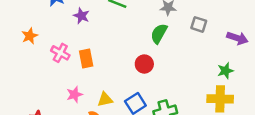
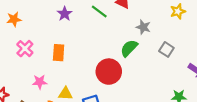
pink cross: (60, 53) -> (25, 49), moved
red circle: (144, 64) -> (109, 72), size x1.5

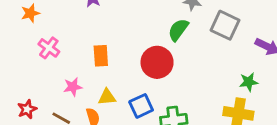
gray square: (166, 49) -> (225, 25), size x1.5
orange rectangle: (59, 53) -> (101, 56), moved

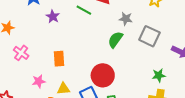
red circle: (157, 62) -> (103, 75), moved
green star: (249, 82) -> (159, 75), moved

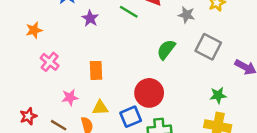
gray star: (126, 19) -> (187, 15), moved

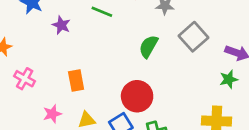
gray square: (208, 47) -> (194, 37), turned 30
green star: (218, 95) -> (229, 79), moved

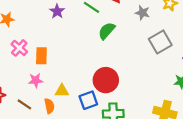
green semicircle: (148, 46) -> (107, 31), moved
orange rectangle: (76, 80) -> (41, 56), moved

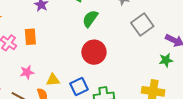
orange rectangle: (41, 56) -> (30, 37), moved
red circle: (106, 80) -> (94, 52), moved

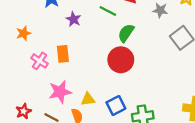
red circle: (94, 52) -> (121, 60), moved
pink star: (27, 72) -> (60, 92), size x1.5

